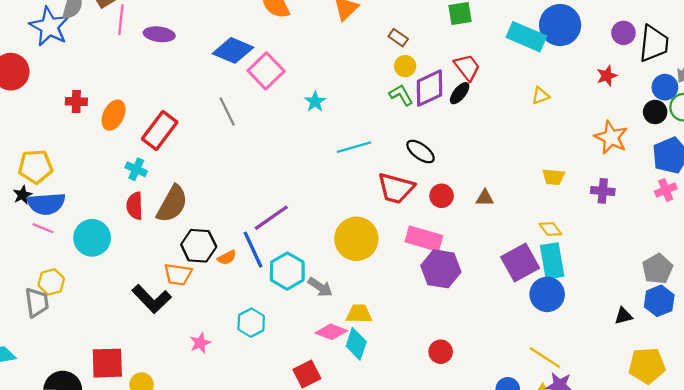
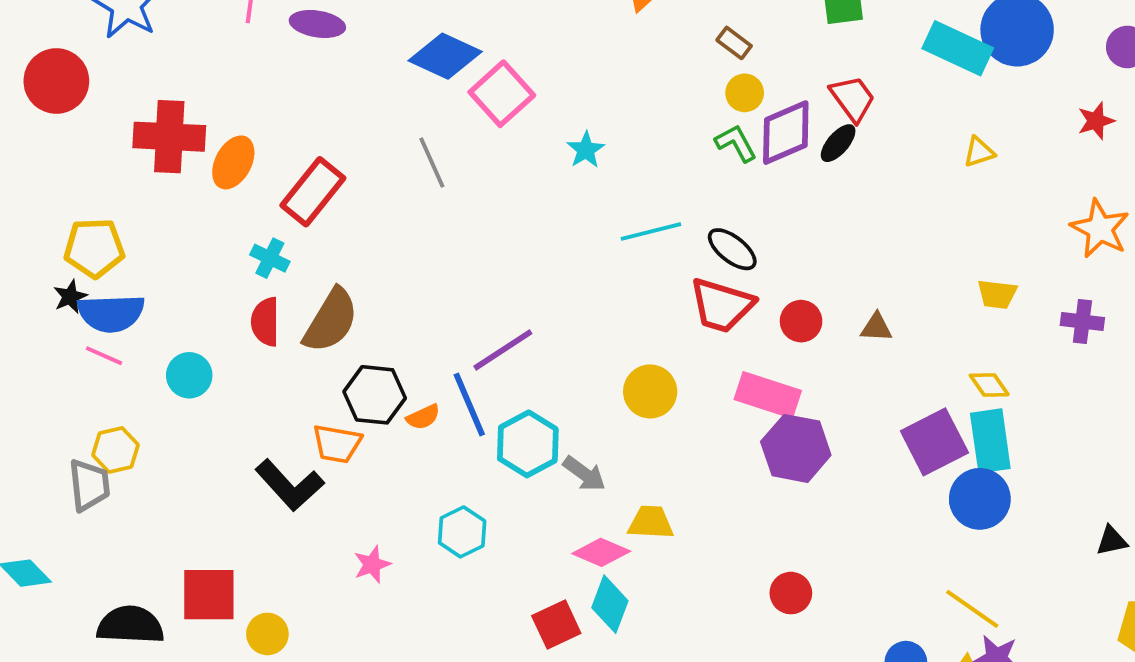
red cross: (76, 102) -> (169, 137), size x1.8
black ellipse: (421, 152) -> (732, 249), moved
cyan circle: (92, 238) -> (189, 375), size x0.7
yellow circle: (356, 239) -> (650, 391), size x0.7
cyan diamond: (356, 344) -> (610, 604), moved

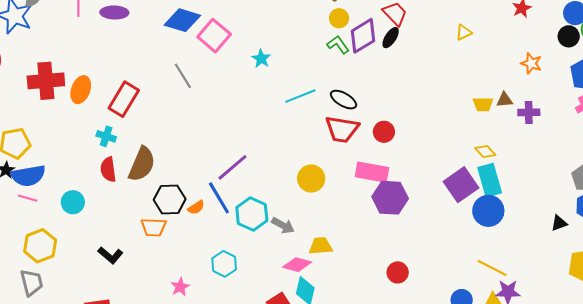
orange star: (1100, 229) -> (531, 63), size x0.7
brown triangle: (876, 327) -> (505, 100), moved
yellow hexagon: (115, 450) -> (40, 246), size x1.4
gray trapezoid: (89, 485) -> (32, 283), moved
black L-shape: (290, 485) -> (110, 255), moved, size x0.7

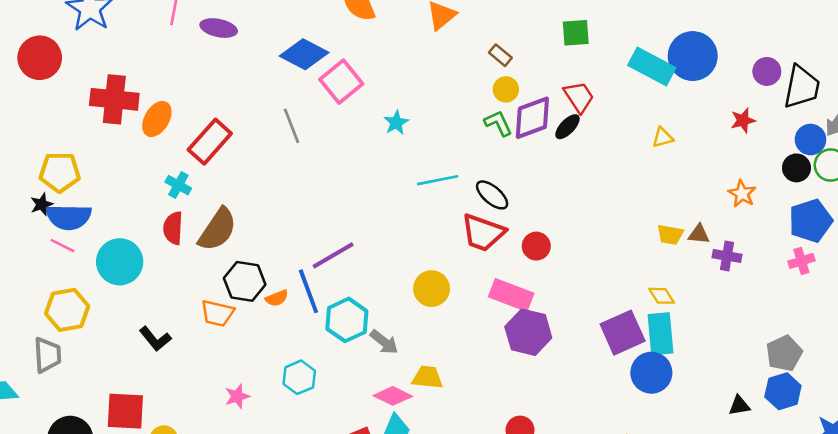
cyan circle: (73, 202) -> (120, 262), size x1.5

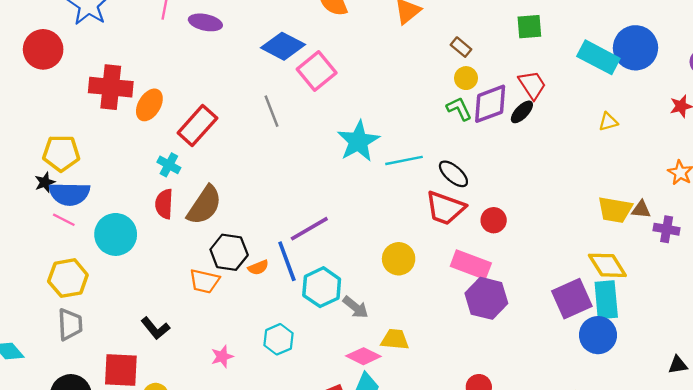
cyan star: (396, 123) -> (358, 141), moved, size x1.8
yellow trapezoid: (670, 235) -> (615, 210), size x1.4
yellow diamond: (662, 296) -> (607, 265), size x1.6
black L-shape: (155, 339) -> (155, 328), moved
gray trapezoid: (47, 355) -> (70, 324), moved

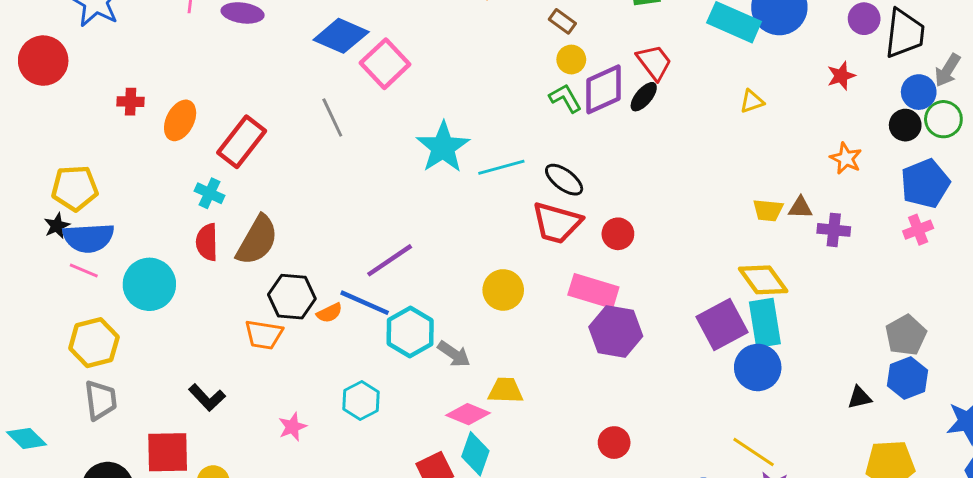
red cross: (111, 87) -> (131, 102), size x0.5
yellow trapezoid: (615, 210) -> (768, 210), size x0.7
blue line: (287, 261) -> (365, 303), turned -42

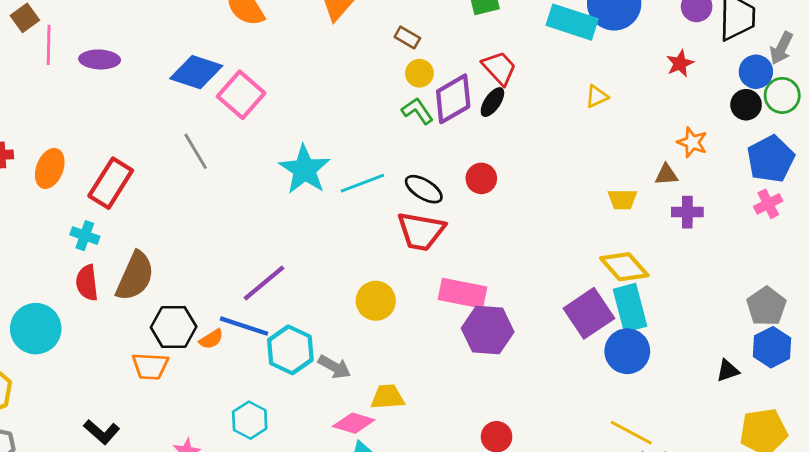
brown triangle: (800, 208) -> (666, 175), moved
red circle: (618, 234) -> (481, 178), moved

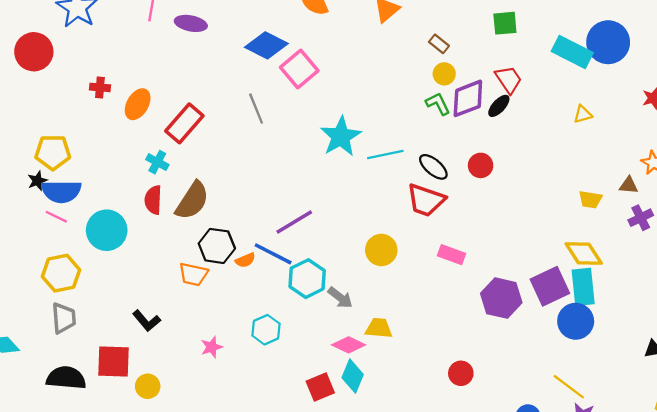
purple cross: (687, 212) -> (641, 218), turned -35
pink rectangle: (462, 293) -> (451, 255), size x0.7
purple hexagon: (488, 330) -> (501, 298), moved

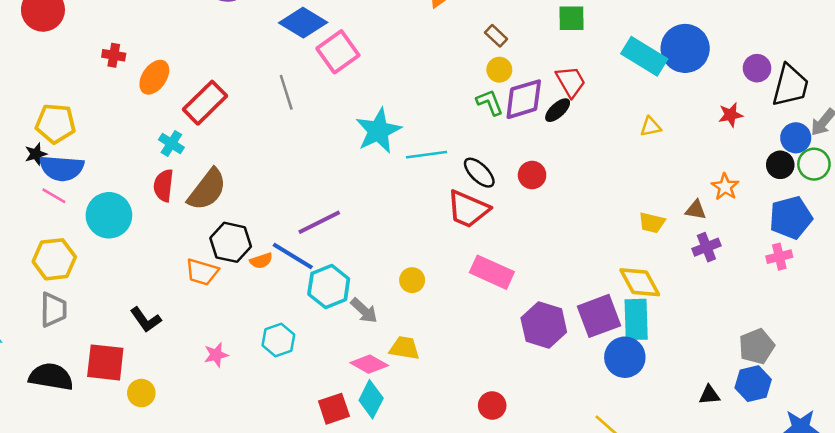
yellow circle: (381, 250) -> (412, 280), moved, size x0.7
pink rectangle: (451, 255) -> (492, 272), size x1.4

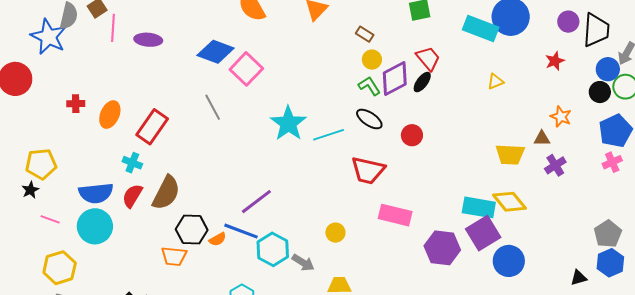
blue semicircle: (62, 168) -> (96, 193), moved
black ellipse: (479, 173) -> (369, 119), moved
red semicircle: (164, 185) -> (132, 196), turned 35
yellow trapezoid: (652, 223) -> (510, 154), size x1.4
cyan rectangle: (636, 319) -> (479, 207), moved, turned -68

